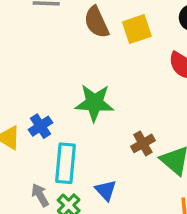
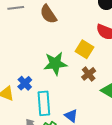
yellow square: (137, 29) -> (85, 49), moved, turned -30
brown cross: (143, 143) -> (89, 74), moved

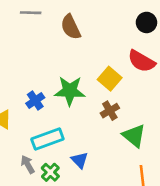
blue cross: (25, 83) -> (35, 100), moved
cyan rectangle: (44, 103) -> (47, 139), turned 65

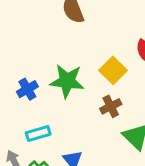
cyan rectangle: (47, 139) -> (38, 134), size x0.7

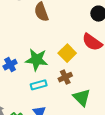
cyan rectangle: (38, 134) -> (39, 85), moved

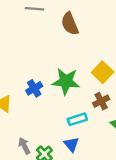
cyan rectangle: (39, 85) -> (77, 119), moved

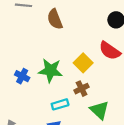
blue cross: (34, 88) -> (22, 76), turned -32

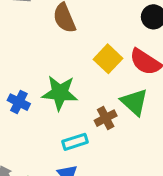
yellow square: (83, 63) -> (108, 59), moved
green triangle: (99, 110) -> (134, 102), moved

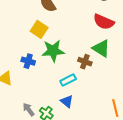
yellow square: (108, 59) -> (39, 29), moved
brown cross: (106, 118) -> (85, 62), turned -32

